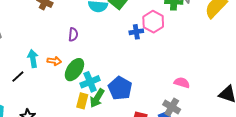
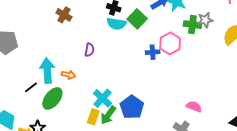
cyan arrow: (33, 59) -> (47, 71), size x1.4
green ellipse: (74, 70) -> (52, 98), moved
cyan cross: (90, 82) -> (102, 98), turned -30

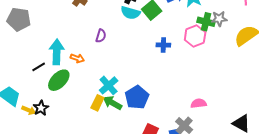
pink hexagon: (170, 43) -> (195, 36), moved
pink semicircle: (194, 107) -> (199, 103), turned -35
green arrow: (108, 115) -> (112, 103), turned 78

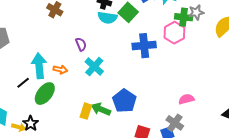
purple semicircle: (101, 36) -> (81, 44), turned -32
blue cross: (163, 45) -> (144, 46), size x1.6
cyan cross: (109, 85) -> (94, 67), moved

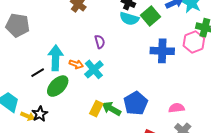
cyan cross: (94, 67) -> (94, 69), moved
pink semicircle: (186, 99) -> (176, 108), moved

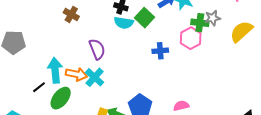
purple semicircle: (100, 42) -> (97, 49), size x1.5
blue cross: (162, 51) -> (160, 51), size x0.7
orange arrow: (76, 64) -> (76, 74), size x1.5

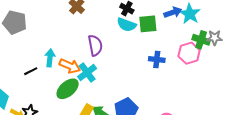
green square: (145, 18) -> (148, 24), turned 30
cyan arrow: (55, 70) -> (50, 58), size x0.7
green ellipse: (61, 98) -> (68, 89), moved

